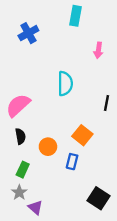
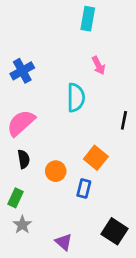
blue cross: (28, 33) -> (22, 71), moved
pink arrow: (98, 50) -> (98, 65), moved, turned -35
green rectangle: (23, 170) -> (16, 198), moved
purple triangle: (35, 207) -> (64, 242), moved

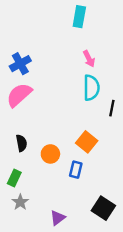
cyan semicircle: (76, 98) -> (91, 88), moved
pink semicircle: (21, 123) -> (19, 95), moved
purple triangle: (64, 242) -> (58, 218), turned 42

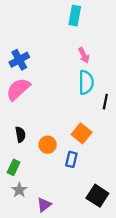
purple triangle: (58, 218) -> (44, 205), moved

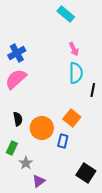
cyan rectangle: (75, 16) -> (66, 14), turned -60
orange circle: (48, 145) -> (42, 128), size x1.5
gray star: (19, 190) -> (26, 163), moved

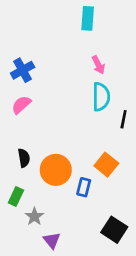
cyan rectangle: (66, 14) -> (88, 18), turned 54
pink semicircle: (16, 79) -> (21, 105), size x0.7
orange square: (72, 118) -> (106, 165), moved
purple triangle: (39, 181) -> (52, 240), turned -32

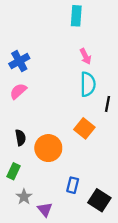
orange square: (106, 165) -> (84, 128), moved
blue rectangle: (84, 187) -> (73, 185), moved
gray star: (34, 216) -> (24, 197), moved

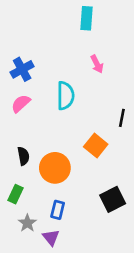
cyan semicircle: (88, 84) -> (65, 96), moved
blue rectangle: (73, 185) -> (58, 210), moved
black square: (99, 200) -> (113, 199), moved, turned 30

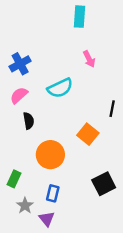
cyan semicircle: (65, 96) -> (60, 88), turned 65
black semicircle: (23, 156) -> (29, 121), moved

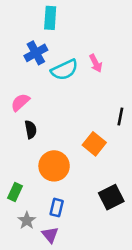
cyan rectangle: (79, 17) -> (50, 18), moved
blue cross: (20, 64) -> (36, 53), moved
cyan semicircle: (60, 88) -> (64, 70), moved

